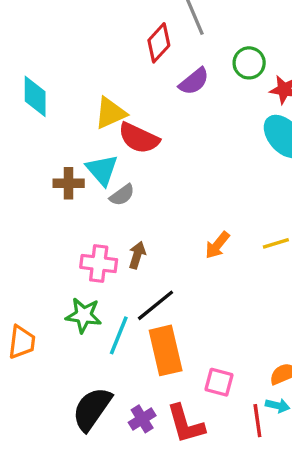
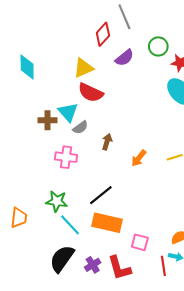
yellow triangle: (110, 113) -> (83, 68), moved
brown arrow: (137, 255) -> (107, 142), moved
pink cross: (99, 263) -> (66, 157), moved
cyan line: (119, 335) -> (70, 225), moved, turned -65
orange rectangle: (166, 350) -> (107, 223), turned -64

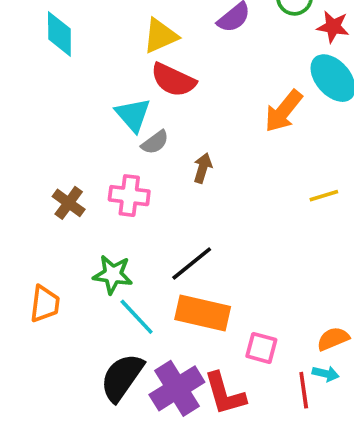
brown cross: (48, 120) -> (69, 203), moved, turned 36
orange arrow: (139, 158) -> (283, 111), moved, size x1.4
purple cross: (93, 265) -> (177, 388), size x1.8

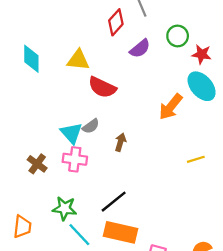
yellow triangle: (160, 36) -> (78, 60), moved, turned 30
cyan triangle: (133, 115) -> (71, 133), moved

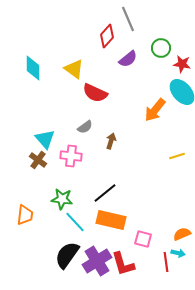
yellow triangle: (78, 60) -> (74, 69), turned 30
cyan triangle: (71, 133) -> (45, 139), moved

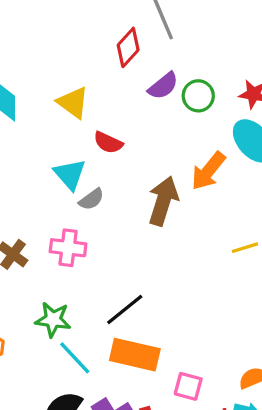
green circle: (161, 48) -> (198, 96), moved
red semicircle: (95, 93) -> (108, 143), size x0.7
cyan triangle: (45, 139) -> (70, 174), moved
brown arrow: (111, 141) -> (163, 201), moved, size x1.8

